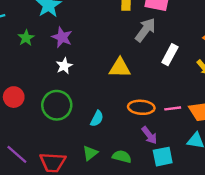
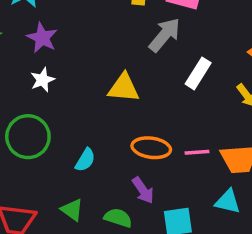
purple arrow: (149, 135) -> (143, 190), moved
green triangle: (90, 153) -> (72, 210), turned -49

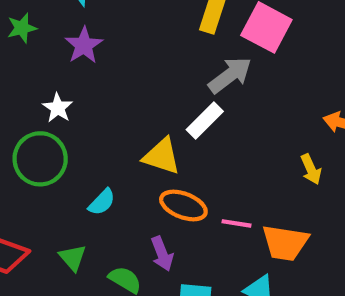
white rectangle: (198, 73) -> (205, 121), moved
white star: (43, 80) -> (58, 108), moved, turned -30
yellow triangle: (124, 88) -> (162, 156), moved

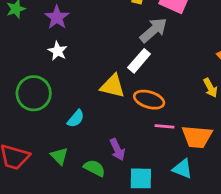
white star: (58, 108) -> (58, 51), moved
orange ellipse: (183, 205) -> (149, 100), moved

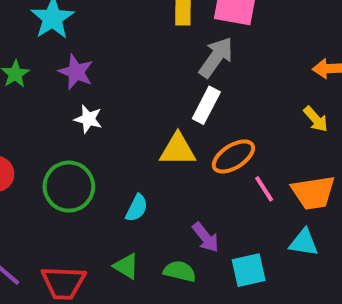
orange ellipse: (149, 100) -> (233, 156), turned -36
pink line: (164, 126) -> (264, 189), turned 66

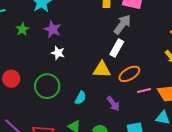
pink line: (264, 189) -> (144, 91), turned -72
purple arrow: (206, 237) -> (113, 104), moved

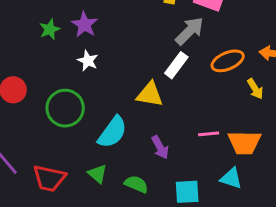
green star: (22, 29) -> (50, 29), moved
orange ellipse: (129, 74) -> (228, 61), moved
cyan semicircle: (80, 98) -> (112, 132), size x1.6

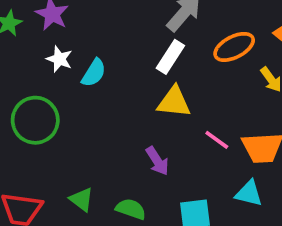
yellow triangle: (150, 94) -> (174, 102), moved
cyan semicircle: (112, 132) -> (94, 73), moved, size x0.7
pink line: (209, 134) -> (217, 140), turned 45

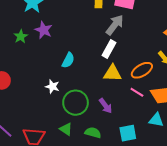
orange ellipse: (234, 47) -> (142, 70), moved
white star: (59, 59) -> (52, 87), moved
green circle: (35, 120) -> (76, 103), moved

